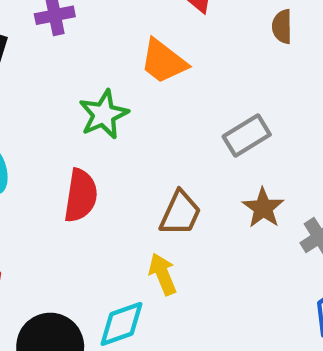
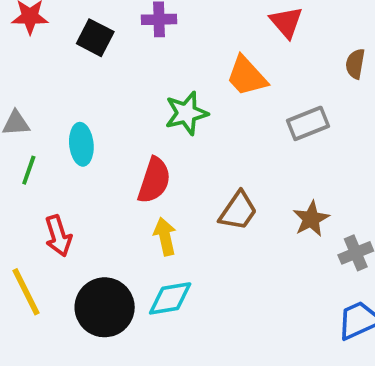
gray rectangle: (247, 136) -> (308, 123), moved
yellow arrow: (163, 274) -> (165, 237), moved

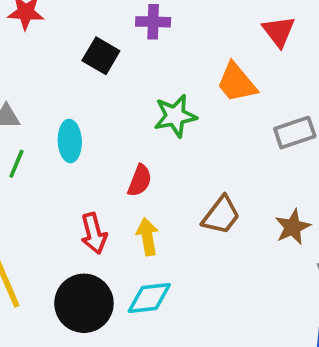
black square: (95, 38) -> (101, 56), moved
red semicircle: (154, 180) -> (140, 181), size x0.7
red arrow: (58, 236) -> (94, 233), moved

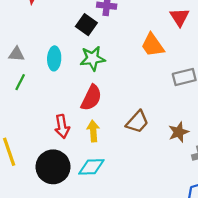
black square: (101, 56) -> (86, 25), moved
green star: (175, 116) -> (93, 58), moved
cyan ellipse: (70, 141) -> (54, 58), moved
red semicircle: (140, 181) -> (91, 98), size x1.4

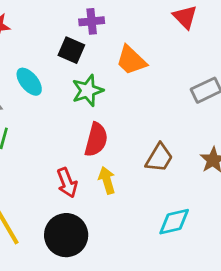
orange trapezoid: (153, 45) -> (131, 60), moved
cyan ellipse: (54, 58) -> (29, 82), moved, turned -30
cyan diamond: (91, 167) -> (174, 222), moved

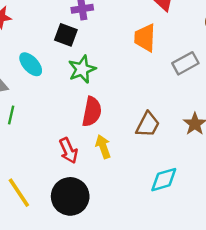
orange trapezoid: (131, 60) -> (145, 38), moved, turned 52

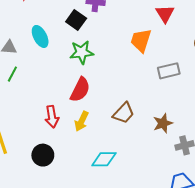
yellow arrow: (103, 147) -> (82, 121), turned -150
cyan diamond: (164, 180) -> (104, 159), moved
black circle: (70, 196) -> (43, 155), size x0.7

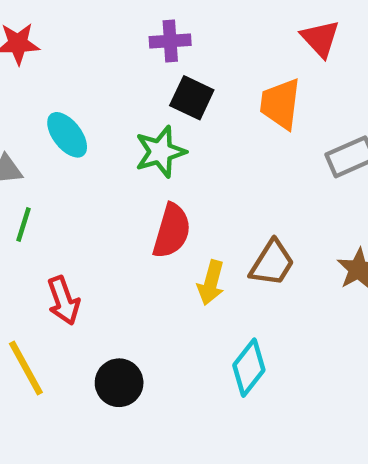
black square: (76, 20) -> (192, 98), moved
red arrow: (52, 117) -> (63, 301), moved
yellow arrow: (82, 121) -> (211, 283), moved
cyan diamond: (104, 159) -> (249, 368), turned -40

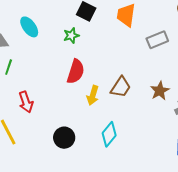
green star: (160, 152) -> (71, 36), size x0.7
black circle: (119, 383) -> (64, 138), moved

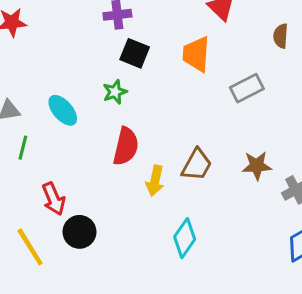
cyan ellipse: (29, 27) -> (63, 110), moved
brown star: (160, 91) -> (257, 166), turned 30
black circle: (64, 138) -> (80, 232), moved

